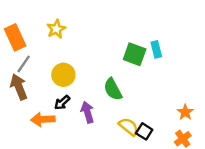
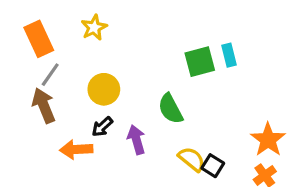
green square: (135, 54) -> (200, 62), turned -35
orange star: (185, 112) -> (268, 140), size x1.5

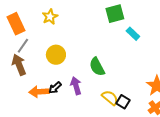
cyan rectangle: (229, 55) -> (133, 34), turned -32
green square: (200, 62) -> (115, 14), moved
black arrow: (102, 127) -> (55, 88), moved

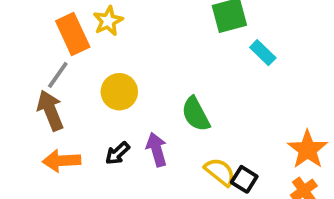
orange rectangle: (16, 24) -> (73, 34), moved
orange arrow: (39, 92) -> (62, 161), moved

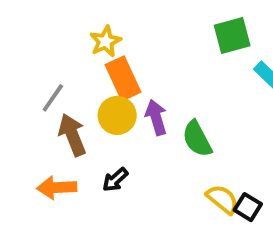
orange rectangle: (73, 34) -> (123, 78), moved
brown arrow: (50, 110) -> (72, 135), moved
purple arrow: (157, 150) -> (156, 117), moved

